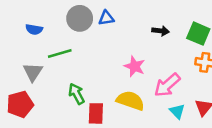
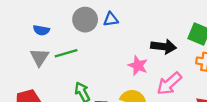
black arrow: (161, 31) -> (164, 47), moved, size x1.5
gray triangle: (33, 72) -> (39, 57), moved

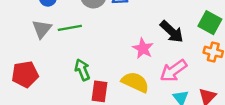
black arrow: (164, 47) -> (172, 32), turned 30

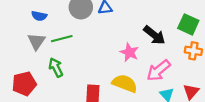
green arrow: (82, 70) -> (56, 67), moved

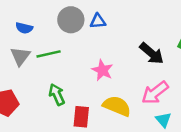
pink star: (129, 52) -> (102, 70), moved
green arrow: (56, 67) -> (57, 94), moved

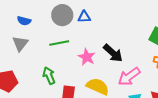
black arrow: (152, 53) -> (113, 53), moved
green line: (49, 54) -> (59, 43), moved

